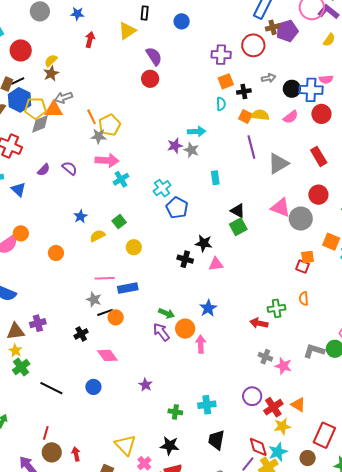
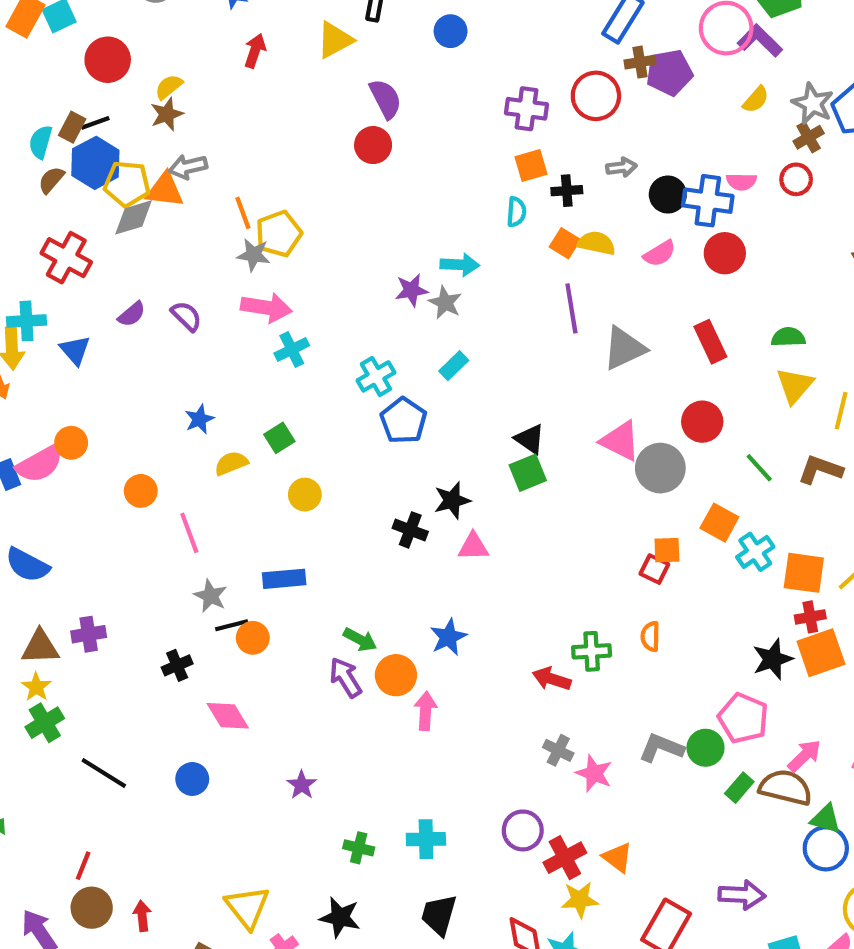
cyan rectangle: (215, 178) -> (454, 366), moved, turned 48
black star: (204, 243) -> (452, 500), turned -30
pink line: (105, 278) -> (189, 533), moved, turned 66

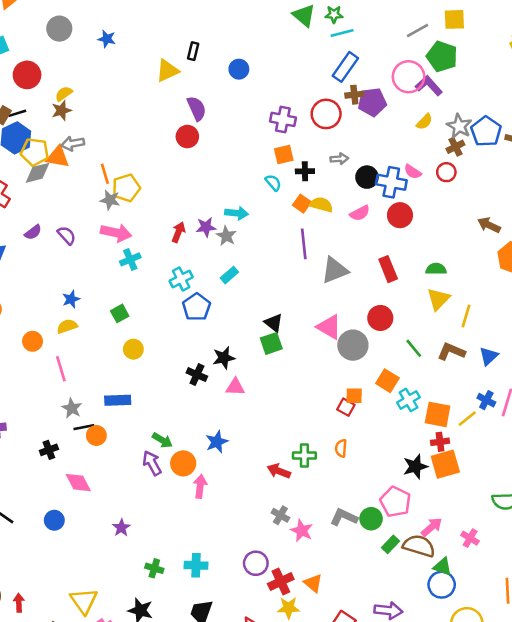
red arrow: (255, 51) -> (178, 232), moved
pink semicircle: (741, 182) -> (413, 172), turned 30
cyan semicircle: (516, 212) -> (273, 183), turned -48
yellow semicircle: (231, 463) -> (67, 326), moved

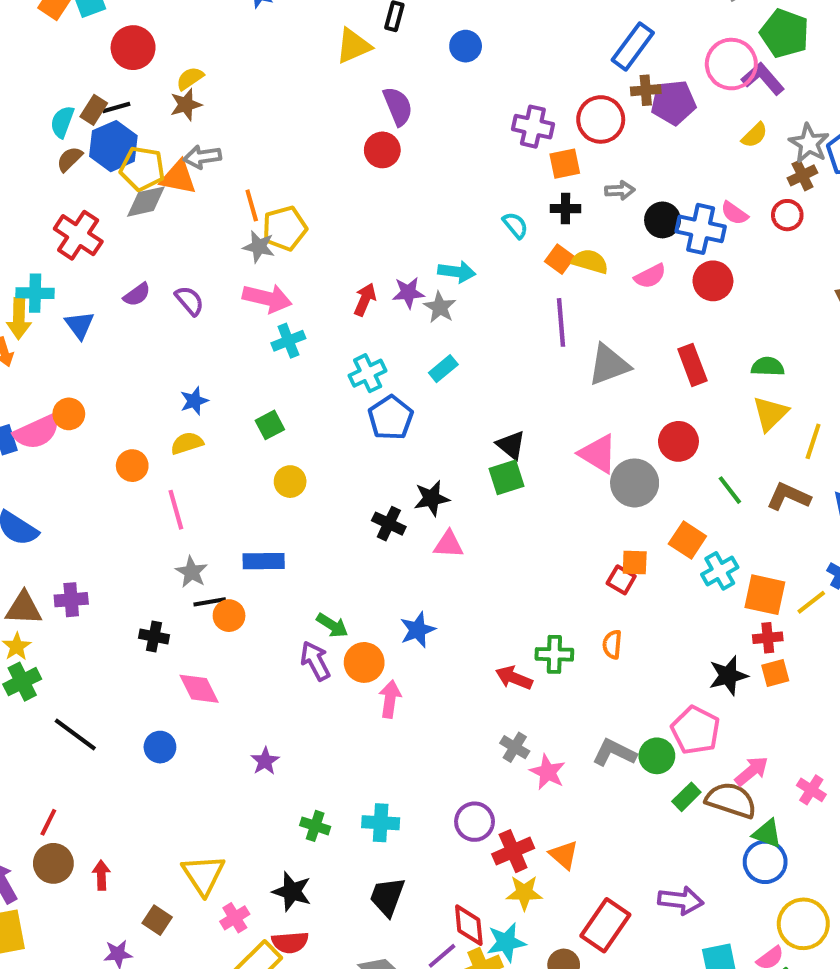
orange square: (284, 155) -> (565, 164), moved
black cross: (49, 450) -> (154, 636), turned 30
orange square: (445, 464) -> (775, 673), size x0.6

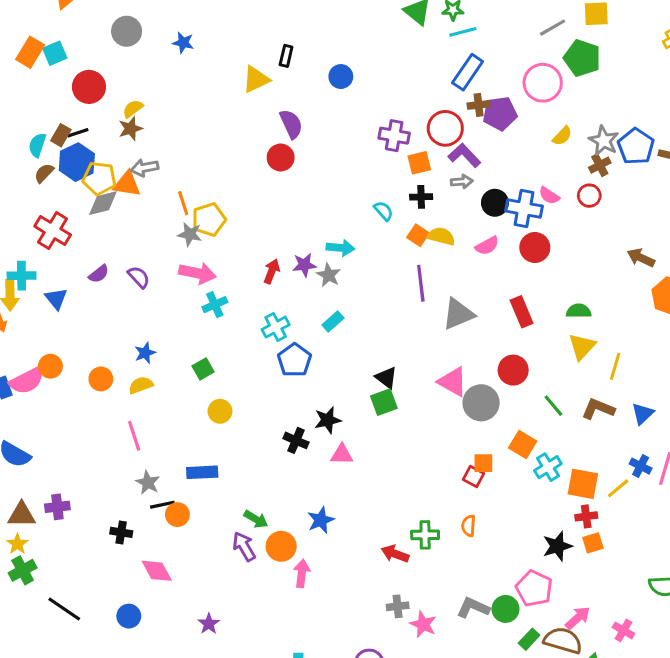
purple L-shape: (763, 79) -> (464, 155), moved
orange circle: (132, 466) -> (101, 379), moved
gray cross: (515, 747) -> (398, 606), turned -35

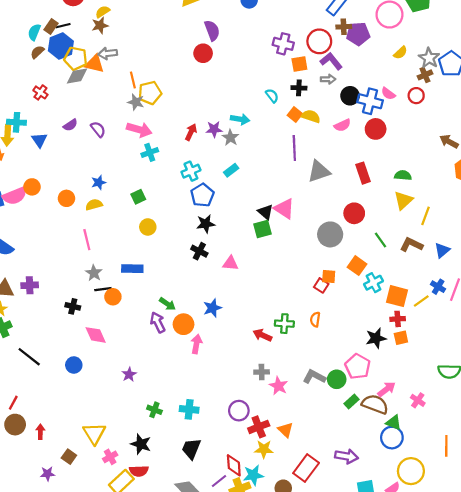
red cross: (53, 231) -> (40, 92), size x0.6
pink triangle: (453, 382) -> (284, 209), moved
black star: (328, 420) -> (206, 224), moved

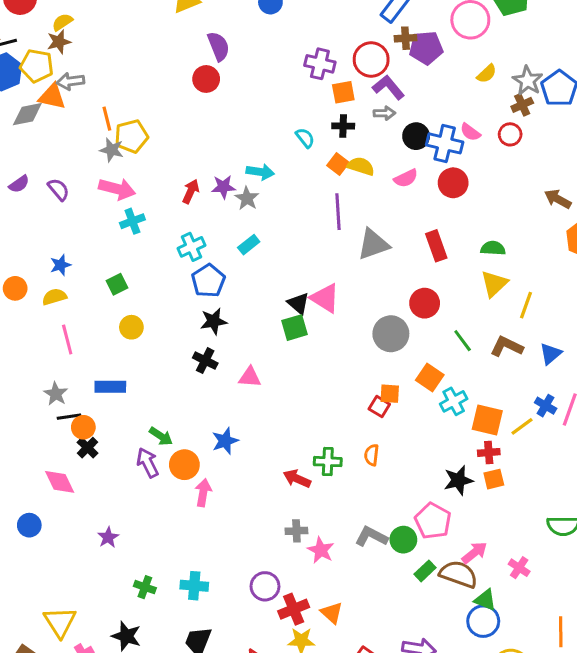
yellow pentagon: (76, 58) -> (37, 66), moved
pink line: (87, 240) -> (67, 340), moved
black cross: (73, 306) -> (88, 448), moved, turned 32

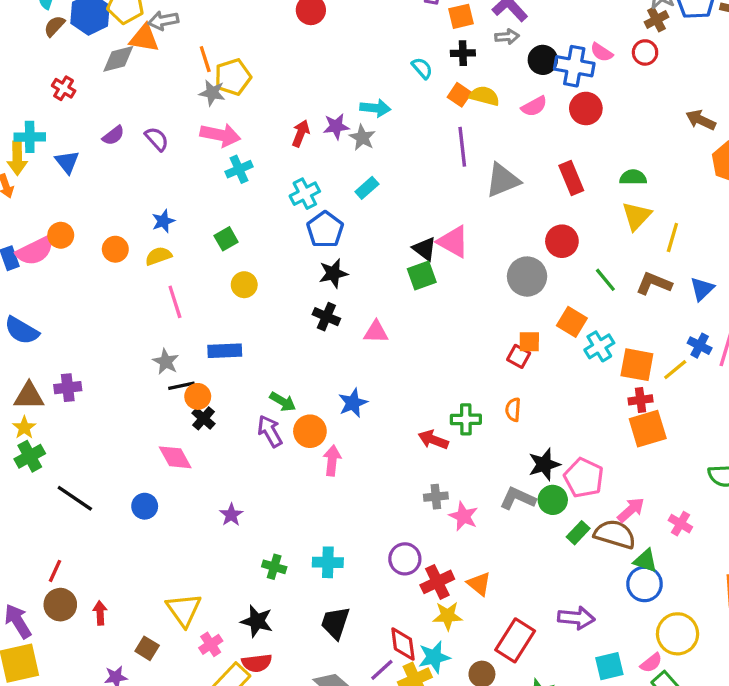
orange square: (494, 479) -> (648, 429), size x1.6
black star: (458, 480) -> (544, 464), moved

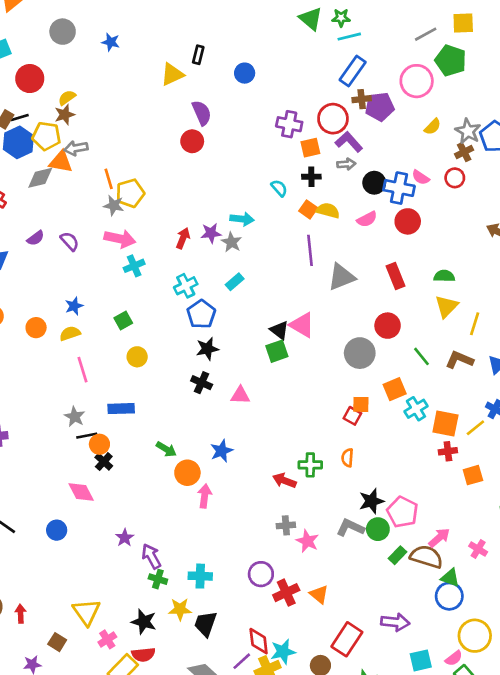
orange square: (572, 322) -> (395, 389), turned 35
orange square: (648, 429) -> (473, 475), moved, size x0.7
purple arrow: (270, 431) -> (151, 556), moved
yellow star: (448, 616) -> (180, 609), moved

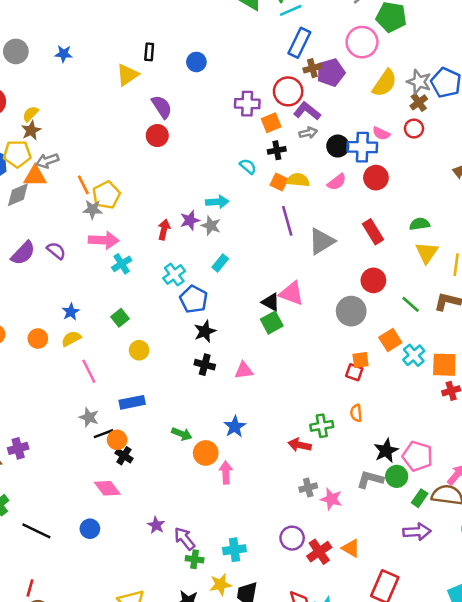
yellow semicircle: (433, 127) -> (385, 83), size x1.6
purple semicircle: (36, 238) -> (23, 253), size x1.5
purple arrow: (395, 622) -> (417, 532), moved

